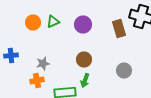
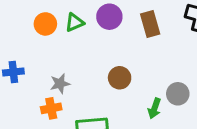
purple circle: (83, 24) -> (109, 17), moved
brown rectangle: (119, 28) -> (150, 24), moved
green arrow: (85, 80) -> (154, 108), moved

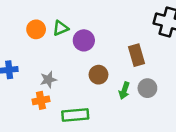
purple circle: (109, 17) -> (84, 40), moved
brown rectangle: (150, 24) -> (136, 55), moved
green arrow: (154, 108) -> (124, 91), moved

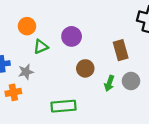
green triangle: (61, 28) -> (41, 47), moved
gray star: (48, 80) -> (26, 72), moved
orange cross: (41, 100) -> (13, 92), moved

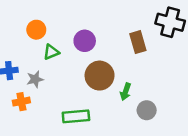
brown rectangle: (121, 50) -> (138, 42), moved
brown circle: (85, 68) -> (100, 76), size x1.5
gray circle: (131, 81) -> (147, 110), moved

